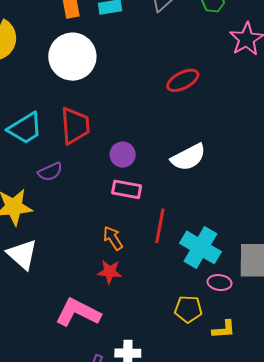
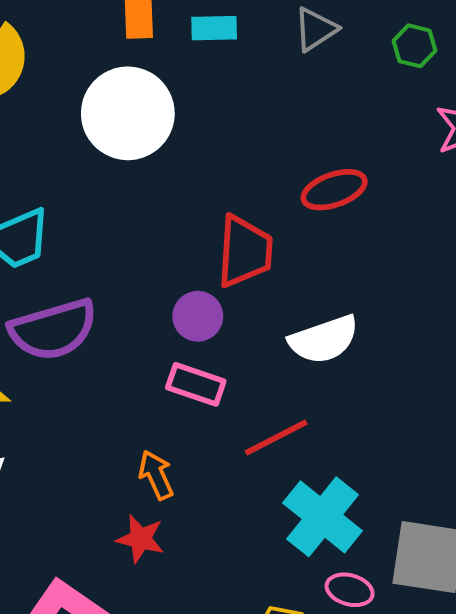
red trapezoid: (75, 126) -> (245, 251), moved
purple semicircle: (50, 172) -> (53, 329), size x1.8
red line: (160, 226) -> (276, 437), moved, turned 44

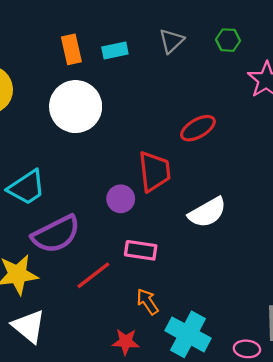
purple circle: (198, 316) -> (121, 199), moved
red line: (276, 437) -> (93, 275), moved
orange arrow: (156, 475) -> (147, 302), moved
cyan cross: (322, 517) -> (188, 334), moved

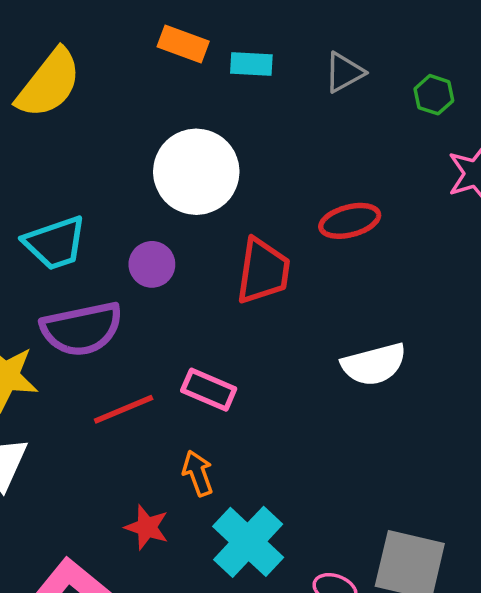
orange rectangle: (71, 49) -> (183, 44), turned -72
white circle: (76, 107) -> (196, 172), moved
purple circle: (121, 199) -> (152, 264), moved
white semicircle: (207, 212) -> (374, 364), moved

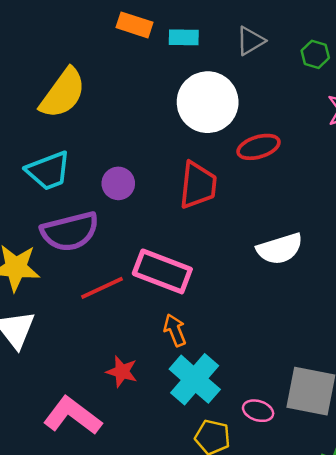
yellow semicircle: (49, 84) -> (63, 93), moved
white circle: (196, 172) -> (208, 102), moved
pink rectangle: (209, 390) -> (162, 271), size x1.5
orange arrow: (198, 473) -> (175, 330), moved

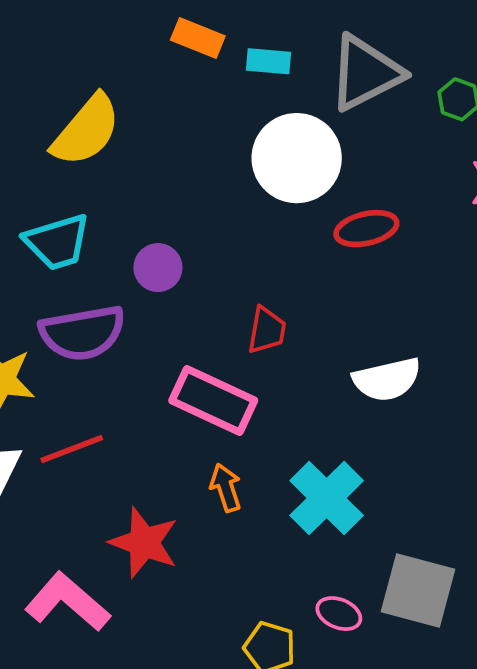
gray triangle: (250, 41) -> (366, 73), size x1.8
red trapezoid: (198, 185) -> (267, 330), moved, size x0.7
red line: (102, 288) -> (72, 449), moved
red star: (122, 372) -> (144, 543), size x1.5
cyan cross: (195, 379) -> (327, 498), moved

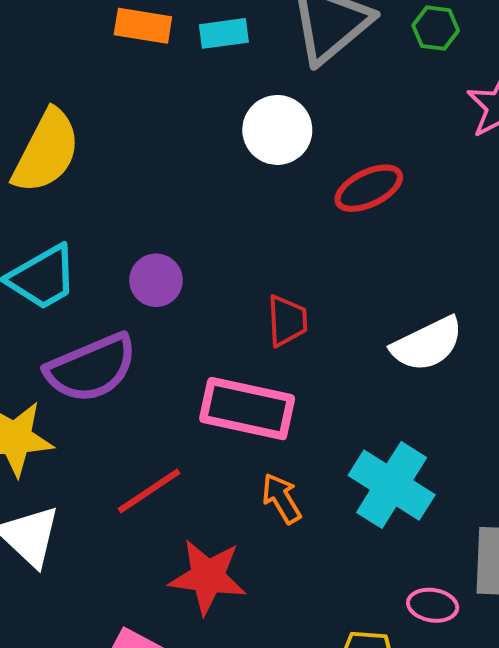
white circle: (297, 158) -> (277, 130), size x0.7
red line: (72, 449) -> (149, 491), moved

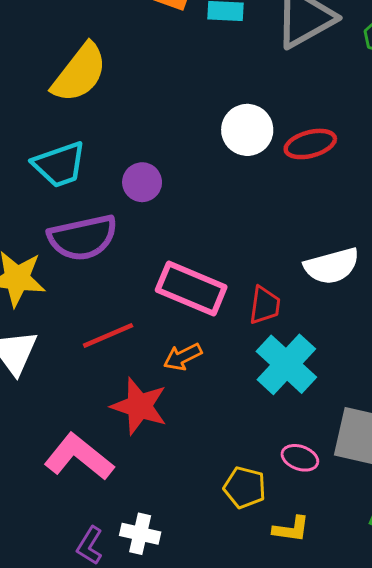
white circle: (277, 130) -> (247, 130), moved
red trapezoid: (287, 321) -> (265, 305), moved
orange arrow: (281, 498) -> (183, 357), moved, turned -96

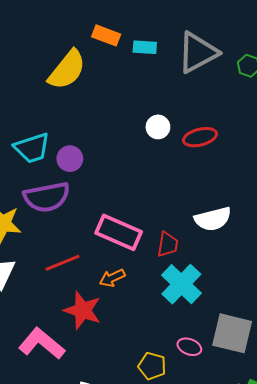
yellow semicircle: (79, 73) -> (67, 70), moved
white circle: (247, 130) -> (158, 127), size x0.7
purple circle: (142, 182) -> (70, 159), moved

